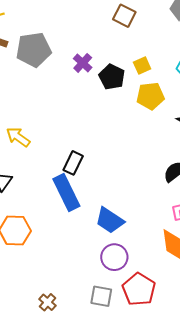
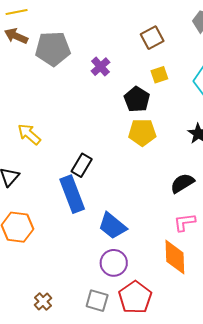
brown square: (124, 16) -> (152, 38), moved, turned 30
black pentagon: (112, 77) -> (137, 99), moved
yellow pentagon: (150, 96) -> (142, 132), moved

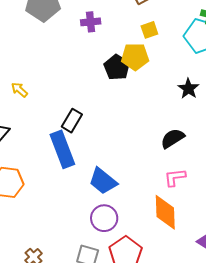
purple cross: (101, 67) -> (91, 22), turned 36
black pentagon: (137, 99) -> (117, 67), moved
yellow pentagon: (142, 132) -> (135, 57), moved
yellow arrow: (29, 134) -> (19, 90), size x0.7

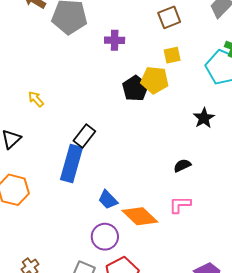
black semicircle: (173, 138) -> (182, 166), size x0.7
blue rectangle: (62, 149) -> (71, 163), turned 30
blue trapezoid: (103, 181) -> (108, 200), size x0.7
orange diamond: (165, 212) -> (140, 216), moved, turned -51

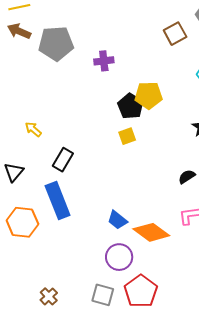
brown square: (169, 17) -> (175, 34), moved
yellow square: (172, 55) -> (127, 136), moved
black rectangle: (84, 136) -> (63, 160), moved
blue rectangle: (71, 163) -> (58, 200), moved, turned -30

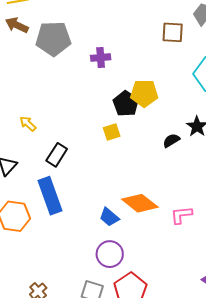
brown square: (175, 34) -> (173, 32), turned 30
yellow square: (127, 136) -> (112, 132), moved
black semicircle: (187, 177) -> (171, 140), moved
orange diamond: (151, 232) -> (140, 203), moved

